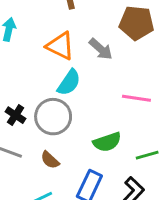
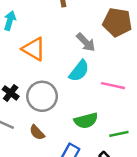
orange triangle: (60, 46) -> (34, 49), moved
cyan semicircle: (69, 82) -> (79, 71), moved

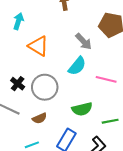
brown semicircle: (37, 132) -> (40, 118), turned -72

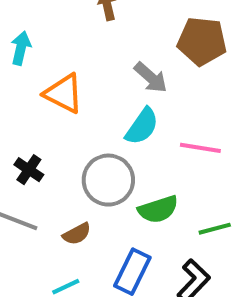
gray circle: (45, 87) -> (108, 180), moved

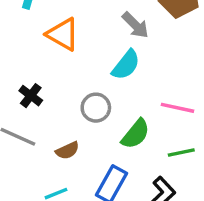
pink line: (200, 148) -> (178, 108), moved
gray circle: (108, 180) -> (96, 108), size x0.7
green semicircle: (158, 209) -> (136, 134), turned -36

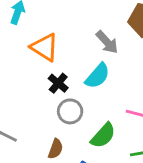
black cross: (31, 96) -> (58, 83), moved
brown semicircle: (67, 151) -> (56, 149), moved, turned -48

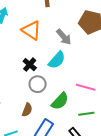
orange triangle: (45, 47) -> (31, 30), moved

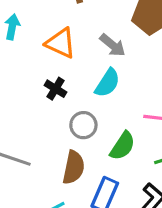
black cross: (30, 65) -> (56, 89), moved
brown semicircle: (27, 110) -> (74, 167), size x1.5

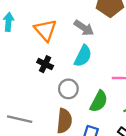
orange triangle: (61, 43) -> (45, 30), turned 30

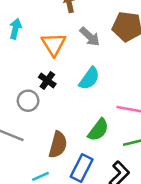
gray arrow: (84, 28) -> (90, 37), moved
gray circle: (68, 89) -> (28, 101), moved

